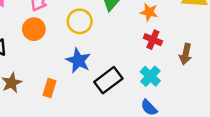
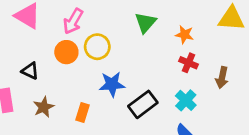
yellow circle: (80, 21) -> (97, 47), moved
blue star: (78, 61) -> (112, 84), turned -30

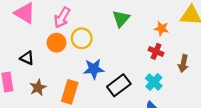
orange star: (184, 35) -> (161, 28), moved
orange rectangle: (82, 112) -> (70, 92), size x1.5

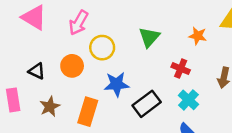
green triangle: (121, 19) -> (149, 37), moved
orange circle: (57, 43) -> (72, 66), moved
red cross: (156, 51) -> (181, 69), moved

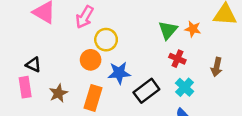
green triangle: (149, 37) -> (168, 30), moved
orange circle: (72, 66) -> (91, 60), moved
black triangle: (37, 71) -> (33, 65), moved

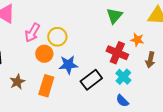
pink arrow: (85, 17) -> (32, 33), moved
orange star: (193, 29) -> (137, 40), moved
green triangle: (168, 30) -> (114, 16), moved
red cross: (177, 59) -> (117, 53), size x1.5

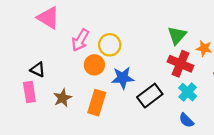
green triangle: (114, 16) -> (177, 35), moved

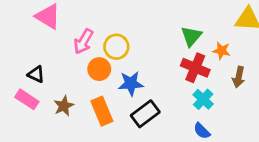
pink rectangle: (29, 92) -> (27, 99), turned -48
black rectangle: (150, 96) -> (145, 114), moved
orange rectangle: (97, 103) -> (102, 111), turned -40

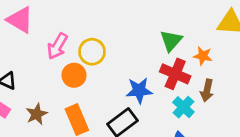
brown arrow: (239, 77) -> (207, 90), moved
blue star: (131, 84) -> (139, 90), moved

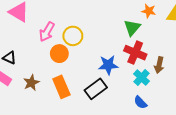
orange star: (203, 56) -> (149, 11), moved

